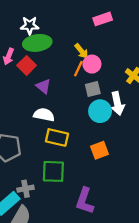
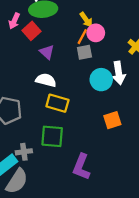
gray square: (93, 89) -> (84, 52), moved
orange square: (99, 150) -> (112, 120), moved

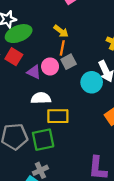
pink circle: (96, 33) -> (50, 66), moved
green square: (52, 136) -> (43, 140), moved

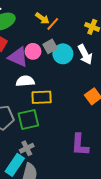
orange line: (62, 48) -> (53, 24), moved, turned 32
purple triangle: (34, 72) -> (18, 57), size x1.5
cyan circle: (92, 82) -> (63, 54), moved

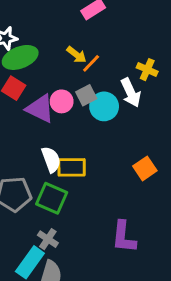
white arrow: (85, 54) -> (131, 93), moved
white semicircle: (25, 81) -> (51, 160), moved, turned 72
green square: (28, 119) -> (52, 198), turned 35
gray cross: (27, 148) -> (48, 239), turned -32

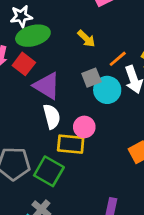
orange line: (91, 63) -> (118, 59), moved
pink circle: (62, 101) -> (84, 127), moved
white semicircle: (51, 160) -> (52, 117), moved

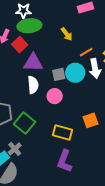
gray square: (91, 78) -> (59, 74), moved
purple triangle: (47, 86) -> (33, 63), turned -40
yellow rectangle: (71, 144) -> (63, 133), moved

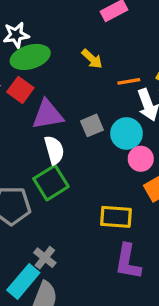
orange line: (86, 52) -> (129, 81), turned 32
cyan circle: (75, 73) -> (126, 133), moved
pink circle: (55, 96) -> (141, 159), moved
green square: (24, 123) -> (51, 183), moved, turned 30

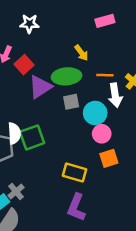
green ellipse: (30, 57) -> (67, 76), moved
purple triangle: (48, 115) -> (40, 87), turned -35
white semicircle: (54, 150) -> (14, 133), moved

